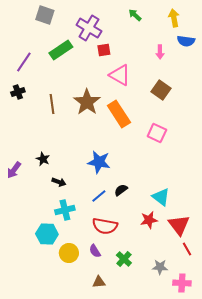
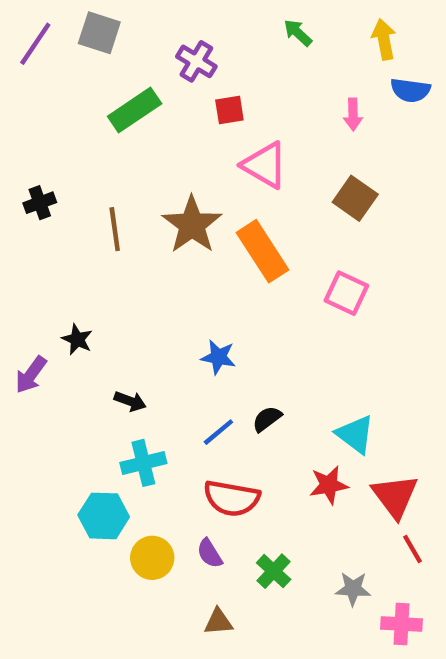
purple cross: (89, 28) -> (196, 61), size x0.7
purple line: (24, 62) -> (35, 44), moved
black star: (43, 159) -> (77, 339), moved
blue star: (99, 162) -> (218, 357), size x0.7

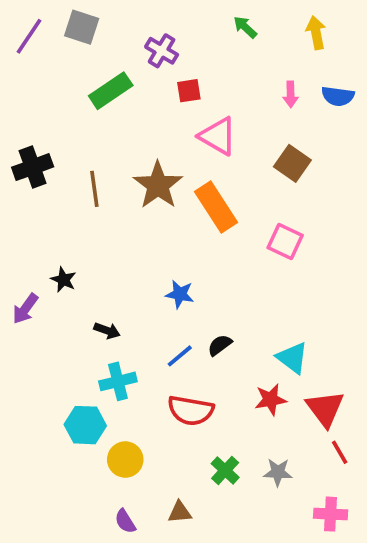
blue semicircle: (410, 90) -> (338, 96), moved
black cross: (40, 203) -> (33, 167), size x1.5
purple semicircle: (210, 553) -> (125, 521), moved
gray star: (353, 589) -> (278, 472), moved

